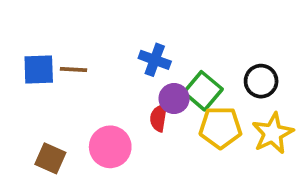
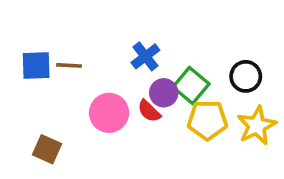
blue cross: (155, 60) -> (145, 56), turned 32
red semicircle: (159, 118) -> (149, 111), turned -55
pink circle: (110, 147) -> (109, 113), moved

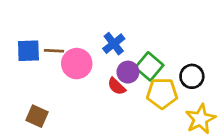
black circle: (246, 76) -> (192, 76), moved
pink circle: (109, 113) -> (77, 64), moved
yellow star: (257, 126) -> (200, 119), moved

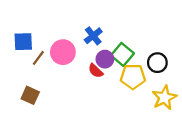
brown line: (54, 51) -> (38, 58), moved, turned -56

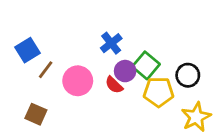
blue square: (23, 42) -> (28, 50), turned -30
pink circle: (63, 52) -> (78, 81), moved

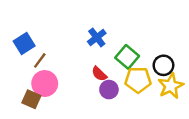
purple circle: (125, 71) -> (109, 90), moved
pink circle: (78, 81) -> (45, 84), moved
yellow star: (196, 117) -> (171, 86), moved

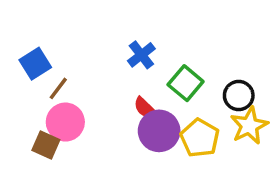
yellow pentagon: (138, 80) -> (200, 138), moved, turned 30
purple circle: (109, 90) -> (159, 131), size x1.5

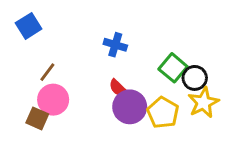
blue cross: (141, 55) -> (115, 45), turned -35
blue square: (35, 64) -> (29, 26), moved
green square: (186, 83) -> (173, 68), moved

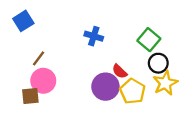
green square: (173, 68) -> (149, 40), moved
red semicircle: (118, 88) -> (120, 71), moved
brown square: (37, 118) -> (30, 96), turned -30

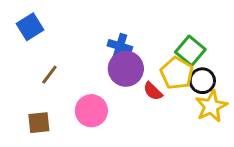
pink circle: (43, 81) -> (91, 111), moved
purple circle: (105, 87) -> (126, 69), moved
yellow pentagon: (132, 91) -> (177, 73), moved

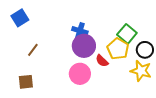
black circle: (202, 81) -> (145, 50), moved
yellow star: (211, 106) -> (141, 71), turned -30
pink circle: (91, 111) -> (80, 74), moved

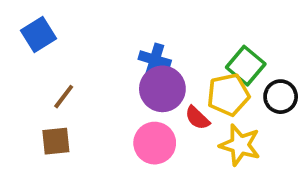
yellow pentagon: (118, 49) -> (228, 95), turned 30
yellow star: (141, 71) -> (240, 145), moved
brown square: (26, 82) -> (56, 141), moved

